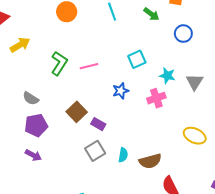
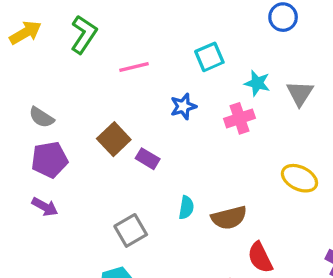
green L-shape: (59, 63) -> (84, 34), moved
gray square: (95, 151) -> (131, 230), moved

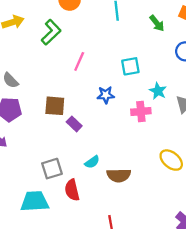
pink line: (134, 67) -> (79, 61), turned -66
brown square: (114, 139) -> (55, 106), turned 35
cyan semicircle: (186, 208) -> (92, 162), turned 32
red semicircle: (260, 257) -> (72, 190), moved

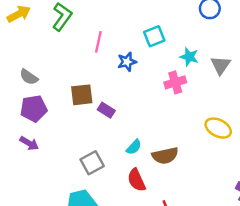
blue star: (106, 95) -> (127, 62), moved
red semicircle: (72, 190) -> (136, 180), moved

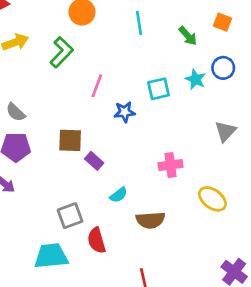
cyan star: (189, 57) -> (195, 79), moved
pink cross: (175, 82) -> (171, 165), moved
cyan semicircle: (134, 147) -> (119, 195), moved
red semicircle: (136, 180) -> (97, 240), moved

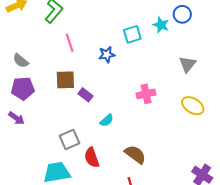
pink line: (97, 86) -> (70, 43), moved, turned -36
yellow ellipse: (212, 199) -> (193, 106), moved
brown semicircle: (150, 220) -> (135, 154), moved, turned -135

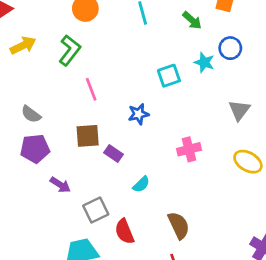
blue star: (107, 55) -> (139, 114), moved
purple arrow: (16, 118) -> (60, 185), moved
brown semicircle: (135, 154) -> (179, 225), turned 30

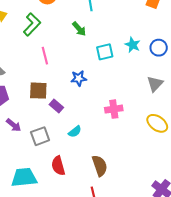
green arrow: (192, 20) -> (79, 29), moved
blue circle: (230, 48) -> (159, 48), moved
gray square: (96, 210) -> (40, 136), moved

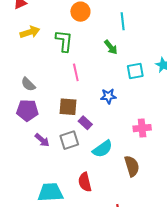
green L-shape: (32, 24) -> (64, 41), turned -40
cyan semicircle: (75, 132) -> (103, 149), size x1.5
gray square: (40, 136) -> (69, 140), moved
brown semicircle: (100, 166) -> (132, 166), moved

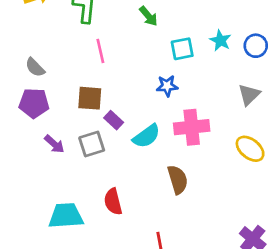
blue star: (108, 96) -> (167, 86), moved
pink cross: (142, 128) -> (192, 127), size x1.4
cyan semicircle: (103, 149) -> (146, 136), moved

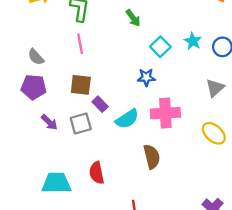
cyan square: (182, 49) -> (160, 47), turned -36
pink line: (100, 51) -> (80, 44), moved

